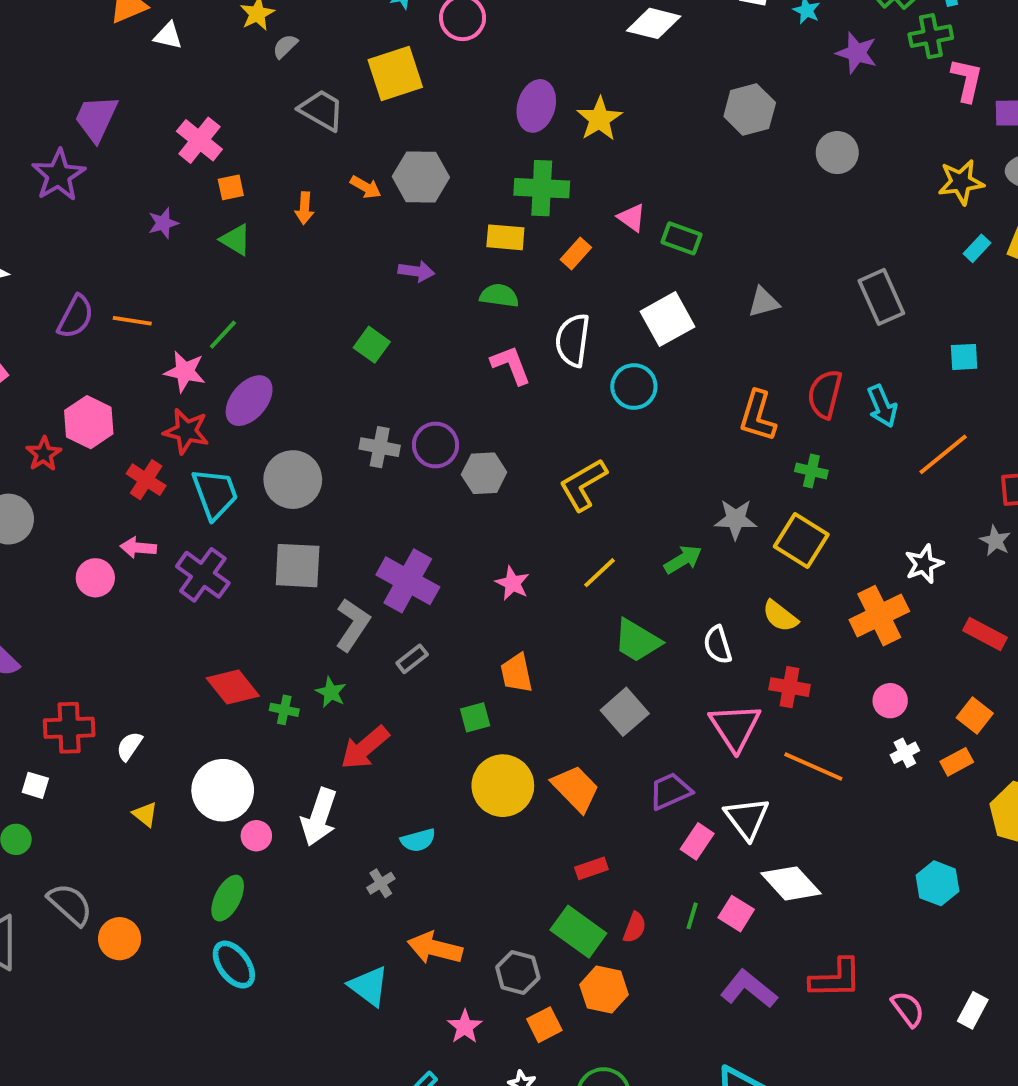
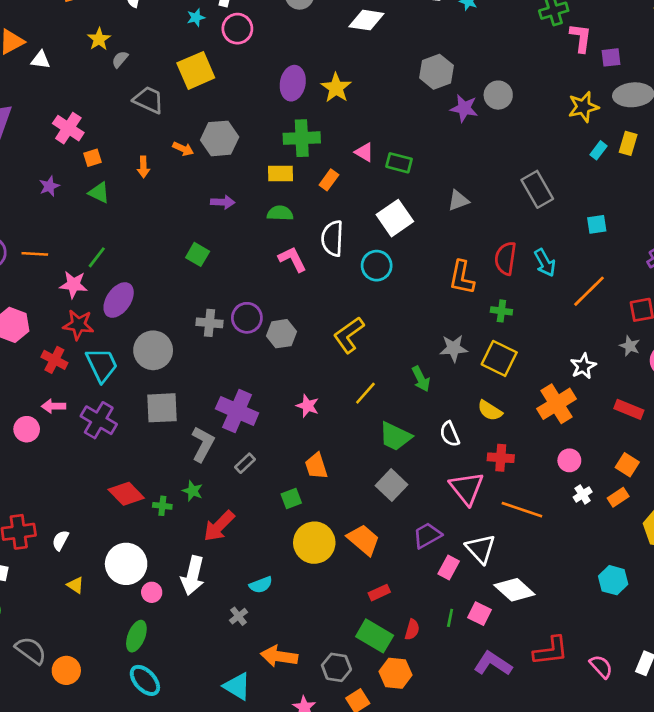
purple star: (857, 53) -> (464, 108), moved
green arrow: (683, 560) -> (421, 379), turned 100

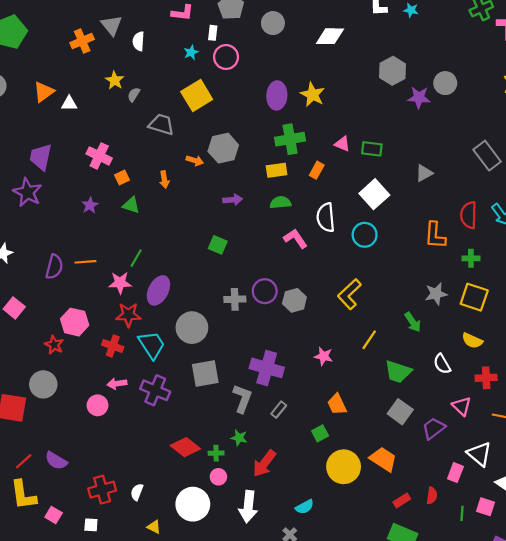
pink triangle: (467, 488) -> (462, 406), size x0.7
purple trapezoid: (427, 535) -> (434, 428), moved
pink circle: (152, 592) -> (218, 477), moved
red semicircle: (412, 630) -> (432, 496), moved

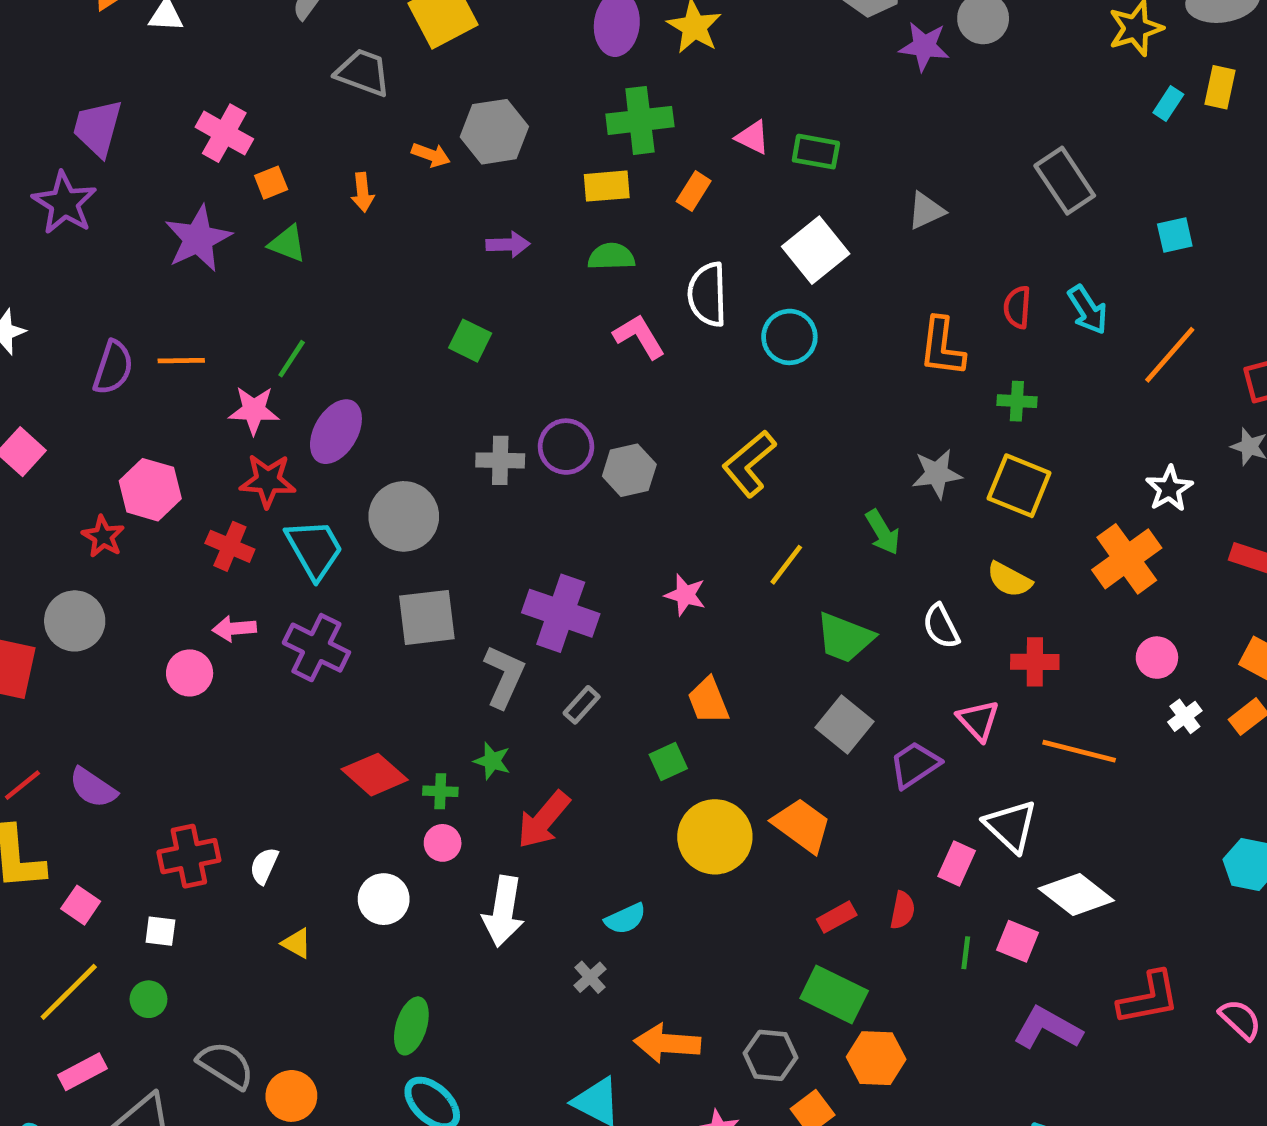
purple star: (90, 205) -> (198, 239), size x1.8
red semicircle: (469, 215) -> (1017, 307), size x0.7
white circle: (193, 504) -> (384, 899), size x0.7

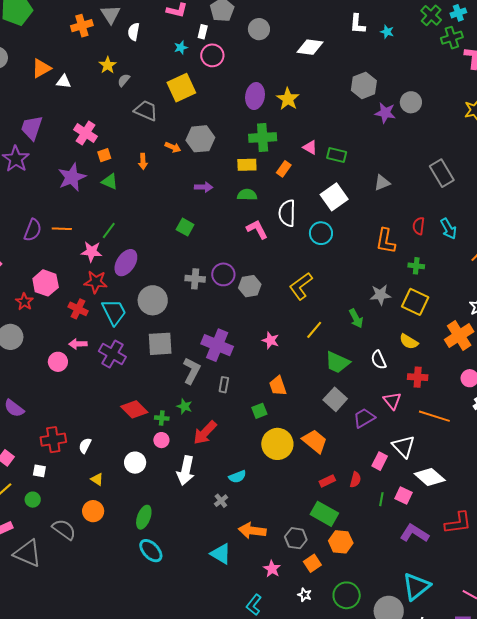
gray rectangle: (582, 705) -> (224, 385), turned -35
orange circle: (291, 1096) -> (93, 511), moved

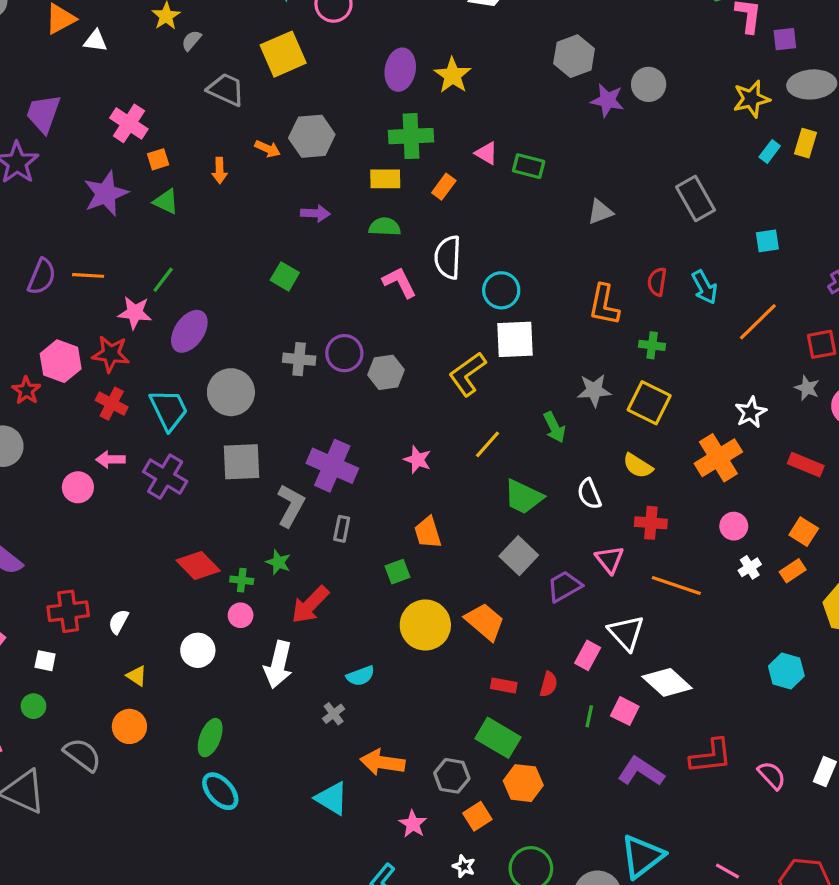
white square: (334, 197) -> (515, 339), moved, turned 32
red star: (96, 282) -> (111, 354), moved
red rectangle: (327, 481) -> (504, 686), turned 35

